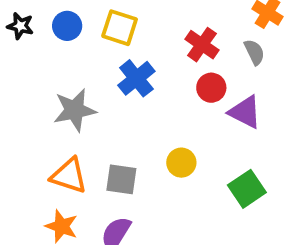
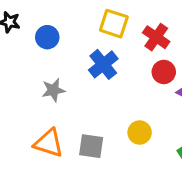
blue circle: (67, 26) -> (47, 37), moved
yellow square: (120, 28) -> (114, 24), moved
gray star: (75, 110) -> (53, 90), size x0.7

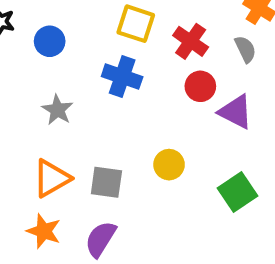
blue cross: (103, 64) -> (122, 77), turned -32
gray star: (53, 90) -> (57, 110), turned -30
orange triangle: (49, 143) -> (52, 178), turned -48

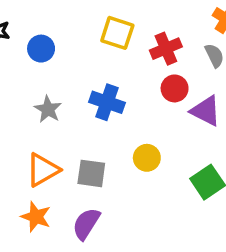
red cross: (191, 41) -> (166, 49), turned 32
blue cross: (122, 77) -> (107, 102), moved

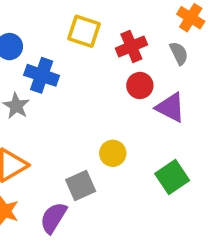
blue cross: (107, 102) -> (42, 75), moved
gray square: (91, 173) -> (81, 185), moved, turned -32

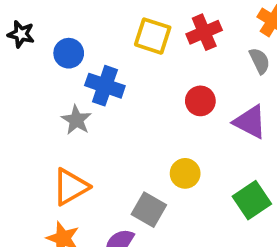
red cross: (131, 47) -> (204, 32), moved
red circle: (140, 85) -> (200, 101), moved
gray square: (81, 185) -> (149, 210), turned -36

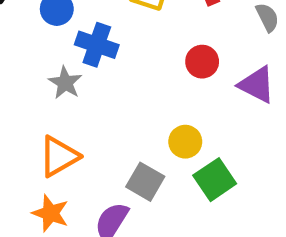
green square: (252, 200) -> (215, 180), moved

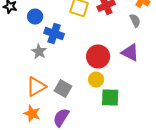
red circle: (202, 62) -> (98, 56), moved, size x1.5
green square: (215, 180) -> (110, 98), turned 36
gray square: (145, 182) -> (63, 88), moved

